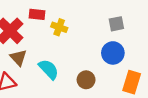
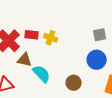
red rectangle: (37, 14) -> (32, 35), moved
brown triangle: (18, 58) -> (25, 60), moved, turned -35

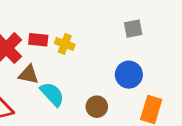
gray square: (100, 35) -> (133, 29), moved

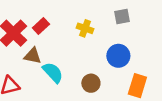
red rectangle: (38, 40) -> (41, 26), turned -49
yellow cross: (65, 44) -> (85, 28), moved

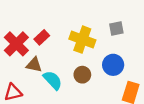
yellow cross: (85, 28) -> (82, 40), size x1.6
brown circle: (91, 83) -> (82, 75), moved

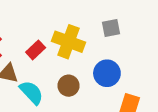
red rectangle: (42, 37) -> (36, 50), moved

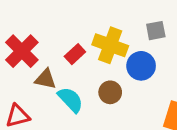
blue circle: (107, 73) -> (141, 66), moved

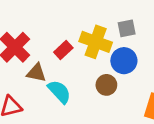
gray square: (156, 31) -> (127, 28), moved
brown circle: (110, 92) -> (106, 85), moved

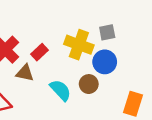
red rectangle: (63, 50) -> (40, 52), moved
cyan semicircle: (59, 92) -> (60, 90), moved

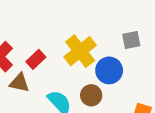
gray square: (107, 32) -> (131, 40), moved
yellow cross: (79, 45) -> (80, 51), turned 32

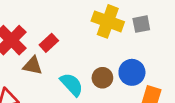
yellow cross: (80, 51) -> (108, 21), moved, turned -32
blue circle: (109, 70) -> (132, 72), moved

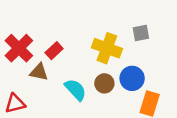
yellow cross: (108, 21) -> (107, 48), moved

